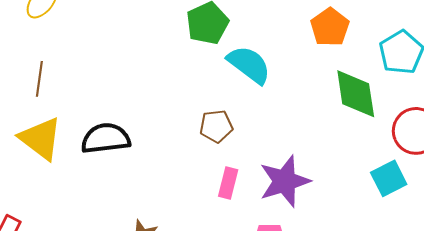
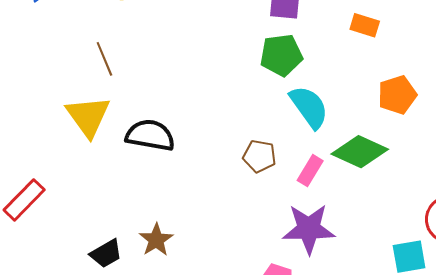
brown line: (39, 79) -> (104, 59), turned -48
green diamond: (356, 94) -> (360, 152), moved, turned -74
pink rectangle: (228, 183) -> (310, 171), moved

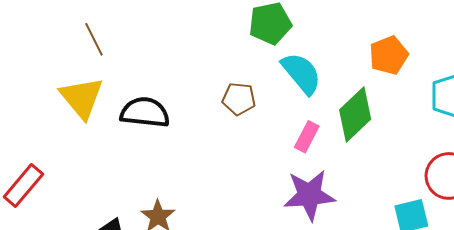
green diamond: (360, 152) -> (355, 114), turned -64
brown pentagon: (259, 156) -> (239, 99), moved

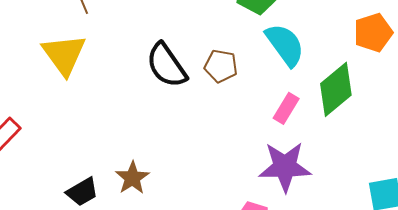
black semicircle: (145, 112) -> (167, 65), moved, turned -135

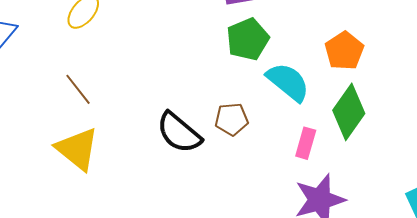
orange pentagon: (373, 33) -> (344, 51), moved

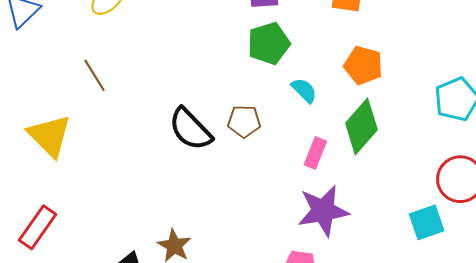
orange pentagon: (344, 51) -> (363, 65), turned -30
cyan semicircle: (288, 82) -> (304, 90), size x0.6
yellow triangle: (77, 149) -> (50, 136), moved

